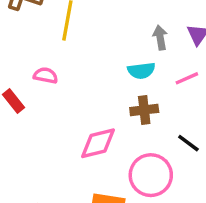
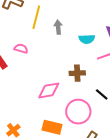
gray arrow: (160, 38) -> (58, 27), moved
cyan semicircle: (141, 71) -> (87, 39), moved

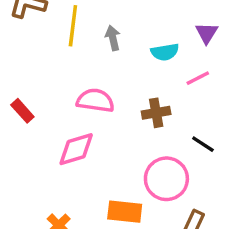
pink semicircle: (21, 49) -> (95, 100), moved, size x1.5
pink diamond: (49, 91) -> (76, 149), moved

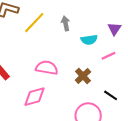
yellow line: (73, 26) -> (34, 23), turned 35
gray arrow: (113, 38) -> (66, 23), moved
brown cross: (156, 113) -> (83, 76), turned -35

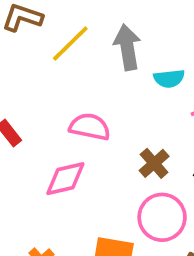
gray arrow: (66, 23) -> (127, 47), size x1.6
brown cross: (83, 76) -> (154, 163), moved

